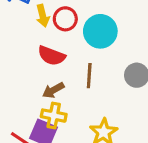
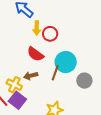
cyan circle: (100, 31) -> (66, 62), moved
yellow cross: (54, 116) -> (14, 85), moved

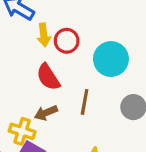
red semicircle: (35, 54) -> (48, 77), turned 30
cyan circle: (66, 62) -> (111, 59), moved

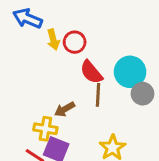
cyan circle: (111, 59) -> (130, 72), moved
red semicircle: (48, 77) -> (91, 72), moved

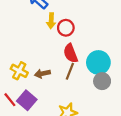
yellow cross: (45, 129) -> (19, 71), moved

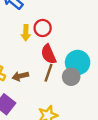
yellow arrow: (51, 21) -> (26, 33), moved
gray circle: (102, 81) -> (71, 77), moved

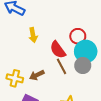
red circle: (43, 28) -> (78, 36), moved
brown line: (49, 73) -> (62, 66), turned -35

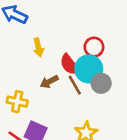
cyan circle: (86, 51) -> (89, 69), moved
brown arrow: (37, 75) -> (49, 82), moved

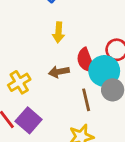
brown line: (75, 85) -> (86, 100), moved
yellow cross: (17, 102) -> (19, 82), turned 30

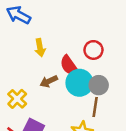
cyan circle: (104, 71) -> (79, 83), moved
brown line: (86, 100) -> (95, 107), moved, turned 36

